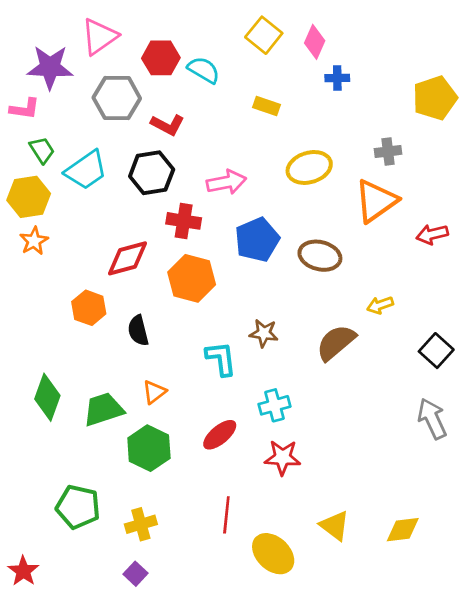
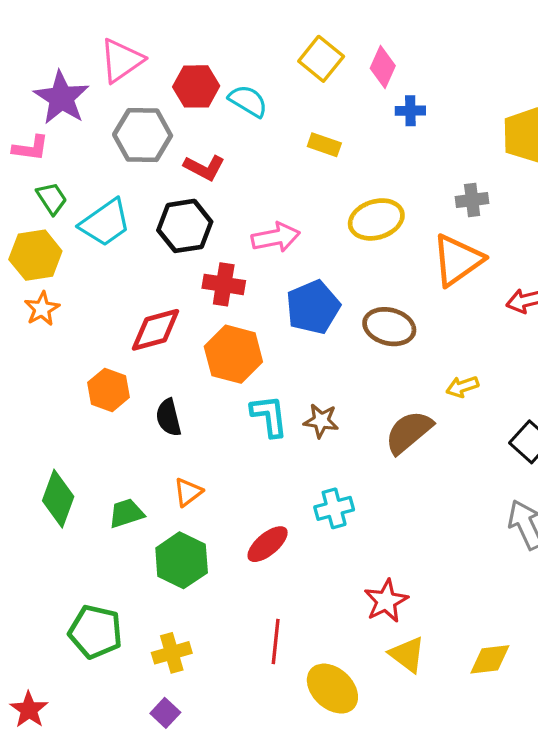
purple star: (50, 67) -> (61, 98), turned 30
cyan L-shape: (221, 359) -> (269, 416), moved
green trapezoid: (103, 409) -> (126, 513), size x0.7
red star: (283, 457) -> (386, 601), moved, turned -30

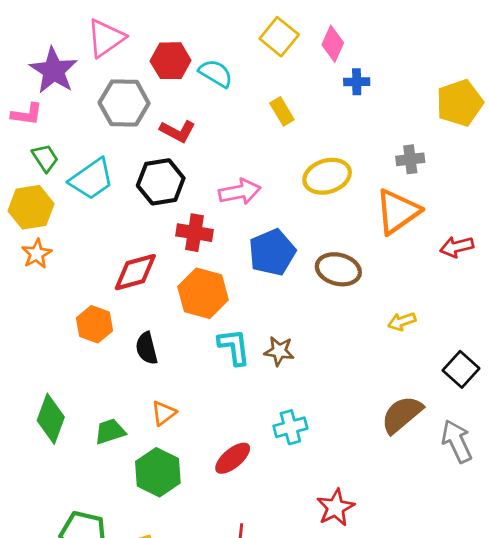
yellow rectangle: (324, 145) -> (282, 111), turned 40
brown semicircle: (409, 432) -> (402, 415), moved

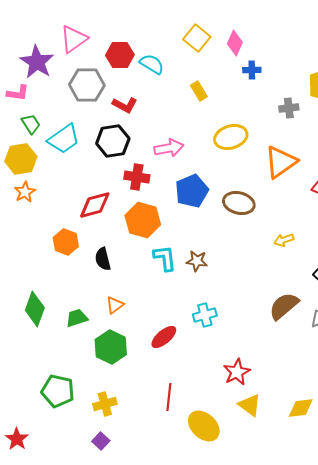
gray cross: (410, 159) -> (289, 108), moved

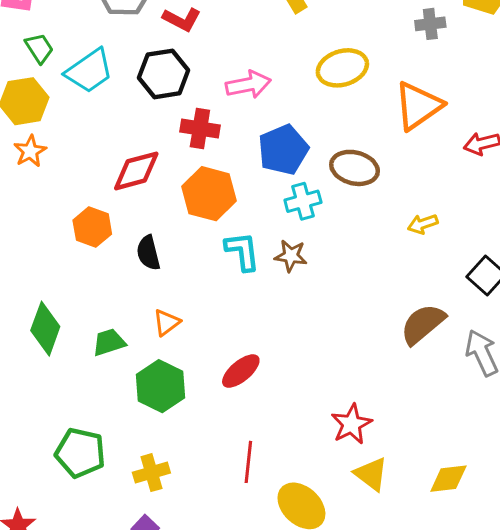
cyan cross: (205, 315) -> (303, 201), moved

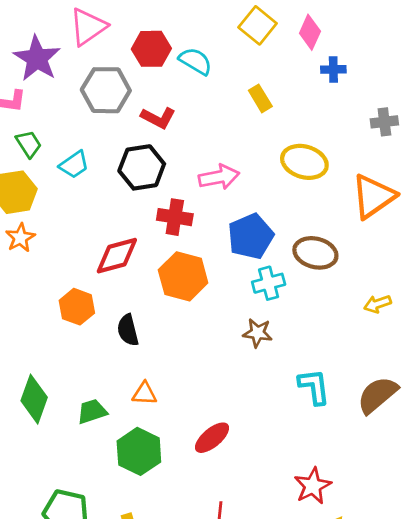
yellow ellipse: (342, 68) -> (304, 162), turned 33
cyan trapezoid: (89, 71) -> (74, 165), size x0.7
cyan L-shape: (242, 251) -> (314, 387), moved
orange triangle: (167, 323) -> (144, 394), turned 40

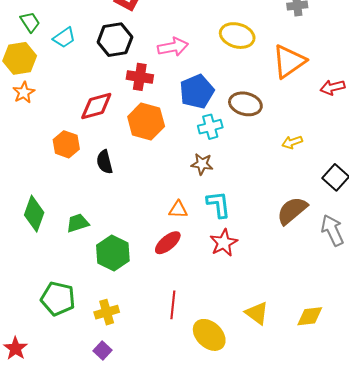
cyan L-shape: (314, 387) -> (219, 204), moved
orange triangle: (144, 394) -> (178, 210), moved
red star: (313, 486) -> (224, 243), moved

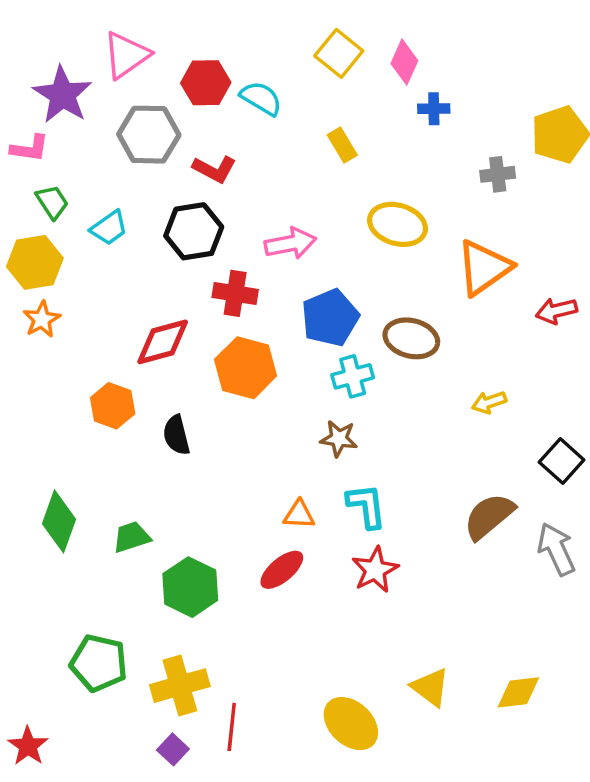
red line: (173, 305) -> (232, 727), moved
yellow cross: (107, 312) -> (180, 686), size x1.4

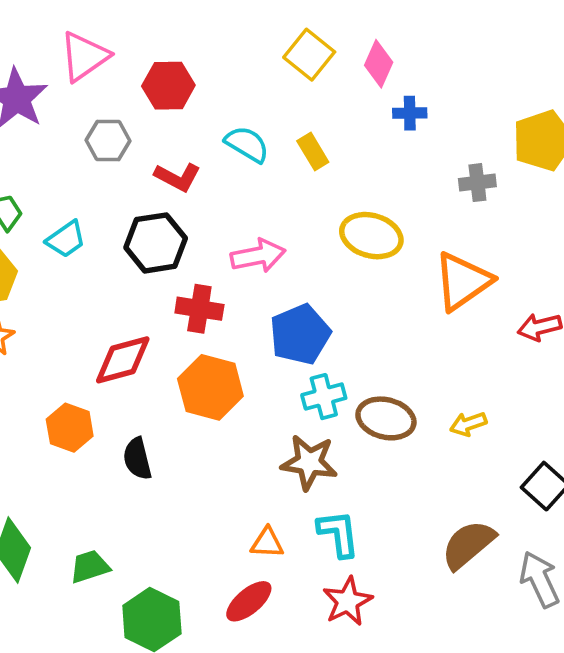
cyan semicircle: (261, 98) -> (247, 144), moved
gray hexagon: (149, 135) -> (108, 141), size x0.7
brown ellipse: (411, 338) -> (386, 418), moved
brown star: (339, 439) -> (309, 462), size x1.4

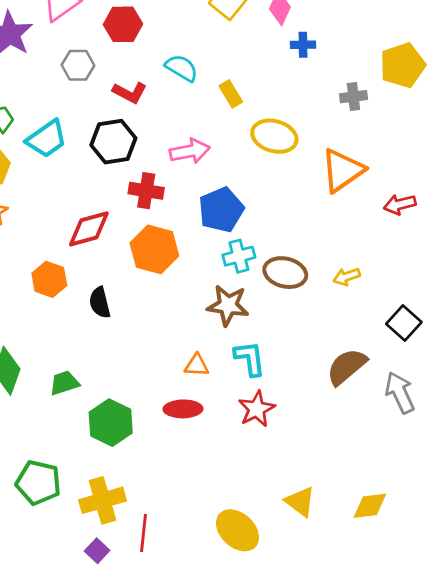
yellow rectangle: (313, 152) -> (231, 94), moved
cyan trapezoid: (66, 239) -> (47, 139), size x1.4
red ellipse: (249, 601) -> (183, 409), turned 39

